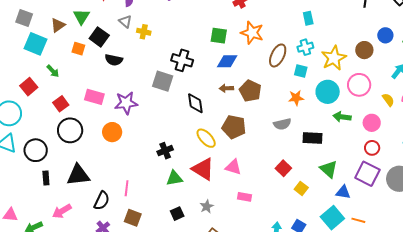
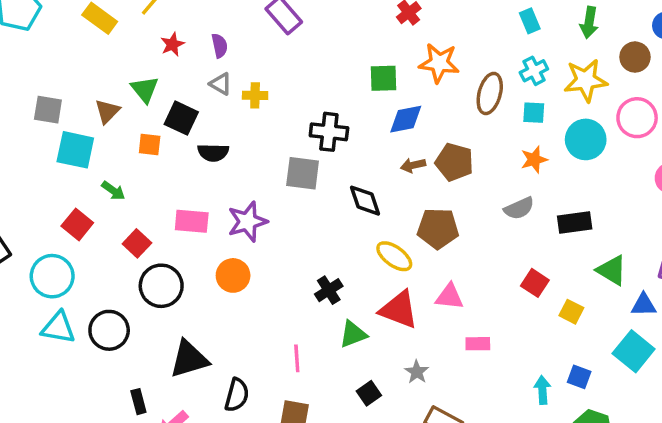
yellow star: (334, 58) -> (586, 80), turned 30
green arrow: (342, 117) -> (589, 22), moved, turned -78
black rectangle: (46, 178) -> (138, 402), moved
pink line: (127, 188) -> (297, 358), moved

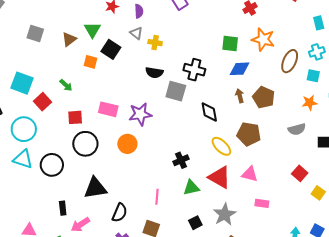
cyan square: (75, 150) -> (22, 83), moved
black semicircle: (213, 153) -> (154, 73), moved
brown arrow: (413, 165) -> (240, 96), turned 80
red square: (137, 243) -> (75, 117), turned 35
gray star: (417, 372) -> (225, 214), size x1.6

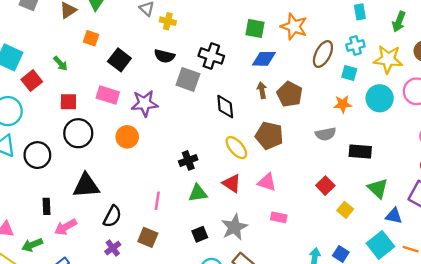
black square: (111, 49) -> (119, 60), moved
red triangle: (220, 177) -> (232, 183), size x0.7

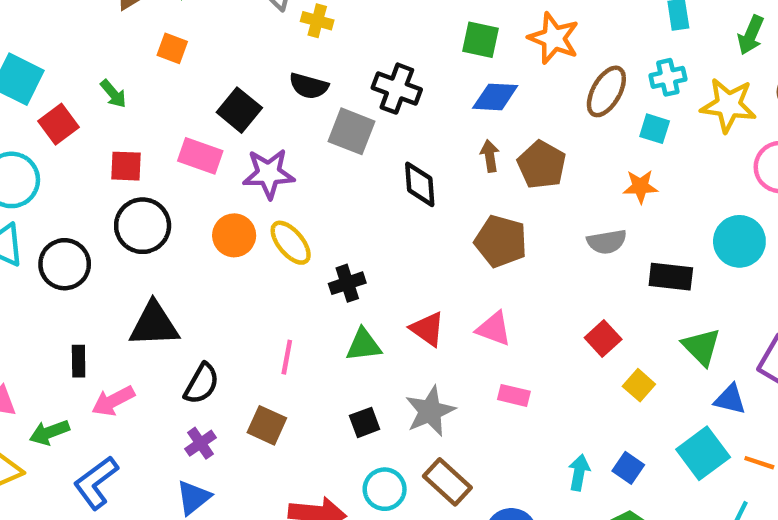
black square: (119, 60) -> (239, 110), moved
cyan circle: (380, 98) -> (739, 241), moved
yellow ellipse: (236, 148) -> (291, 243), moved

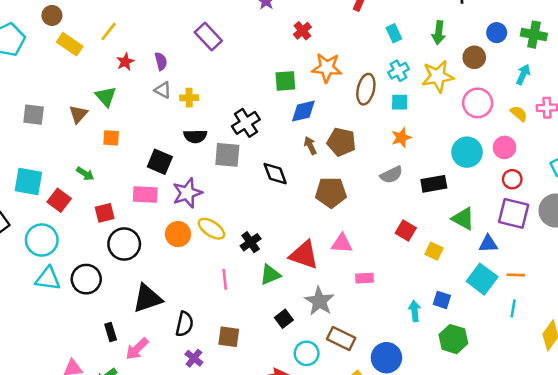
black cross: (397, 89) -> (246, 123), turned -36
red triangle: (427, 329) -> (304, 255), size x1.4
pink line: (287, 357) -> (225, 279), moved

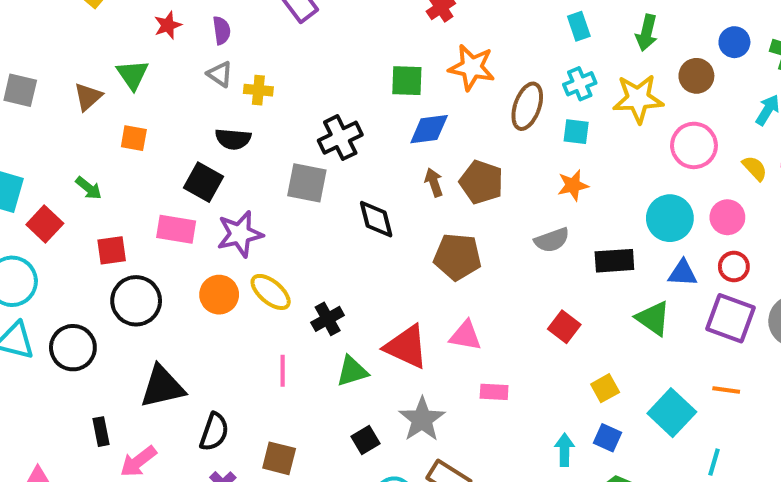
black semicircle: (195, 136) -> (233, 139), moved
blue triangle: (488, 244) -> (683, 273), moved
yellow square: (434, 251) -> (605, 388), moved, turned 30
orange line: (516, 275) -> (726, 390), moved

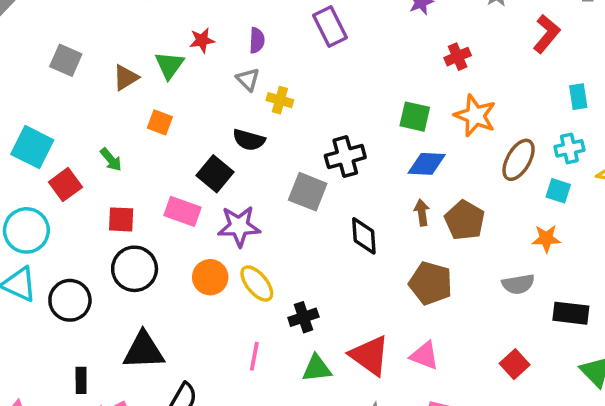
red star: (168, 25) -> (202, 40), moved

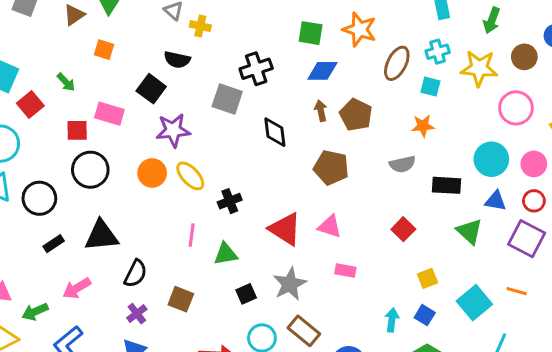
pink rectangle: (183, 211) -> (109, 114), moved
green triangle: (317, 368) -> (226, 254), moved
black rectangle: (81, 380) -> (54, 244), moved, turned 60

